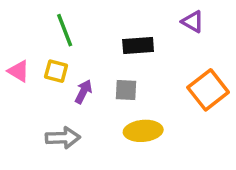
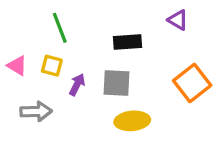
gray square: (126, 90) -> (116, 83), size x1.4
gray arrow: (63, 138) -> (36, 111), moved

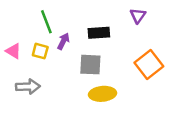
purple triangle: (178, 20) -> (138, 16), turned 35
purple arrow: (77, 85) -> (63, 41), moved

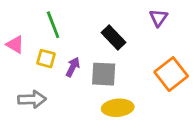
black rectangle: (99, 33) -> (113, 37), turned 50
purple arrow: (63, 41) -> (73, 67), moved
pink triangle: (13, 51) -> (15, 45), moved

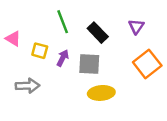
purple triangle: (158, 18) -> (136, 27), moved
green line: (53, 25) -> (63, 22), moved

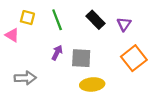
black rectangle: (98, 33) -> (95, 20), moved
yellow square: (40, 51) -> (27, 18), moved

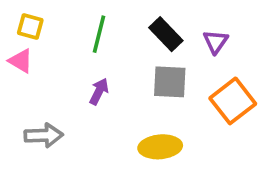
yellow square: (27, 18) -> (30, 26), moved
green line: (57, 20) -> (99, 34), turned 35
gray square: (81, 58) -> (170, 82), moved

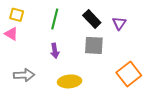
purple arrow: (99, 91) -> (55, 51), turned 144
orange square: (233, 101) -> (129, 74), moved
yellow ellipse: (160, 147) -> (70, 81), moved

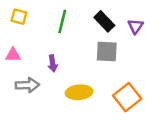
pink triangle: (11, 34) -> (13, 55), moved, turned -32
purple arrow: (55, 51) -> (53, 63), moved
orange square: (129, 74) -> (127, 97), moved

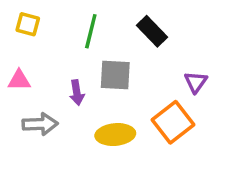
purple triangle: (136, 26) -> (196, 82), moved
gray square: (107, 51) -> (115, 75), moved
orange square: (127, 97) -> (173, 122), moved

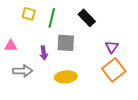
yellow square: (28, 24) -> (29, 14), moved
orange square: (173, 122) -> (114, 70), moved

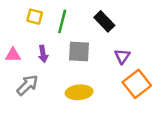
purple triangle: (112, 47) -> (122, 56), moved
purple arrow: (44, 53) -> (43, 54), moved
gray arrow: (23, 71) -> (27, 85), turned -42

